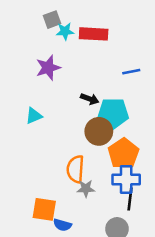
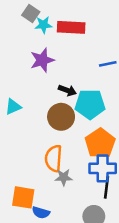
gray square: (52, 20) -> (31, 13), turned -36
purple star: (48, 68) -> (42, 60), moved
brown circle: (99, 131) -> (61, 117), moved

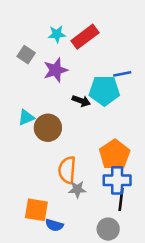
gray square: (31, 13) -> (26, 55), moved
red rectangle: (71, 27) -> (85, 37), turned -40
cyan pentagon: (90, 104) -> (104, 91), moved
brown circle: (61, 117) -> (48, 128), moved

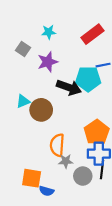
red rectangle: (85, 37) -> (92, 34), moved
black arrow: (81, 101) -> (69, 87), size x1.6
gray circle: (108, 229) -> (83, 176), moved

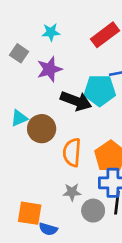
orange semicircle: (57, 145) -> (72, 152), moved

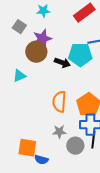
black arrow: (76, 101) -> (62, 63), size x0.7
brown circle: (42, 129) -> (36, 52), moved

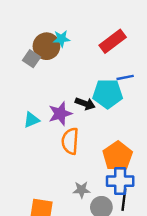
purple star: (42, 39) -> (60, 114), moved
brown circle: (36, 52) -> (46, 46), moved
orange semicircle: (59, 102) -> (70, 141), moved

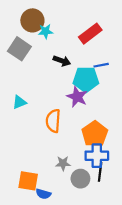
brown circle: (46, 46) -> (32, 20), moved
gray square: (31, 59) -> (19, 49), size x1.5
black arrow: (85, 104) -> (62, 61), moved
purple star: (60, 114) -> (77, 97), moved, turned -30

